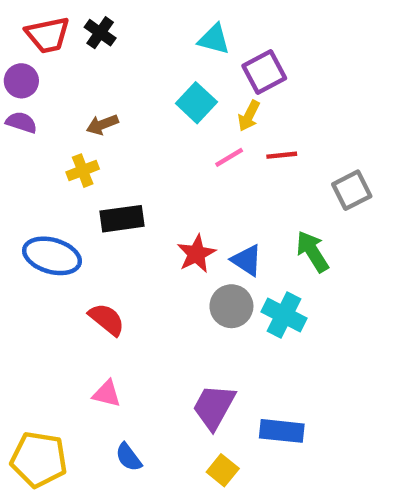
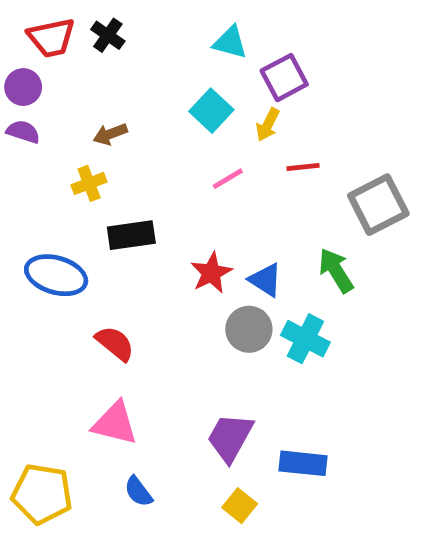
pink line: (229, 157) -> (228, 179), moved
gray square: (352, 190) -> (378, 205), size x1.4
pink triangle: (107, 394) -> (115, 423), size x1.5

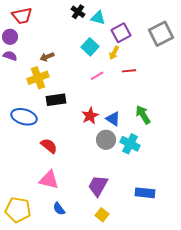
black cross: (108, 35) -> (78, 12), moved
yellow cross: (89, 183) -> (38, 78), size x1.5
gray square: (378, 205) -> (161, 34), moved
blue rectangle: (303, 463) -> (145, 193), moved

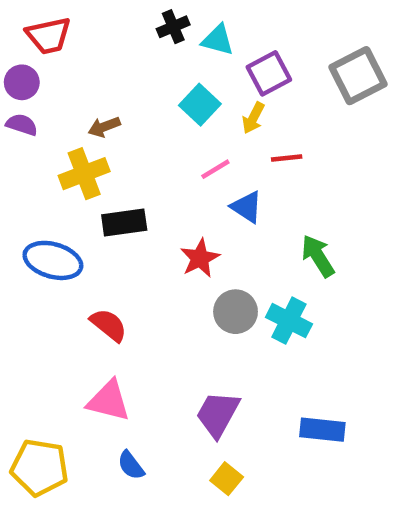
black cross: (78, 12) -> (173, 27), turned 32
blue triangle: (113, 119) -> (247, 207), moved

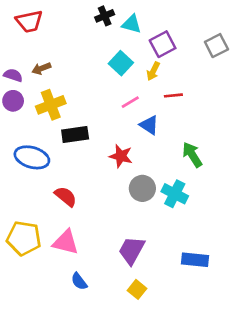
gray square: (358, 76) -> (216, 46), size x0.7
purple circle: (22, 82) -> (13, 101), moved
brown arrow: (104, 127) -> (41, 68), moved
red star: (200, 258) -> (121, 156), turned -30
yellow pentagon: (40, 468) -> (24, 238), moved

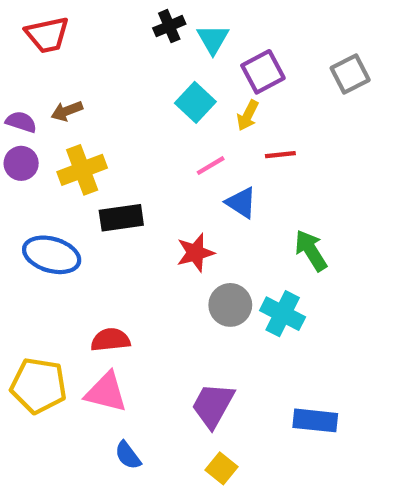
cyan triangle: (132, 24) -> (213, 39), turned 45
red star: (121, 156) -> (195, 253), turned -30
red semicircle: (66, 196) -> (110, 340), moved, turned -45

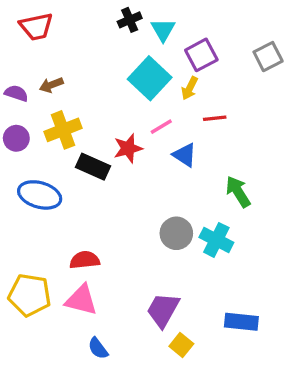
cyan square: (195, 102) -> (150, 78), size x1.4
purple circle: (21, 163) -> (16, 138), moved
black rectangle: (121, 218) -> (93, 167), turned 32
red star: (195, 253) -> (128, 148), moved
yellow square: (222, 468) -> (181, 345), moved

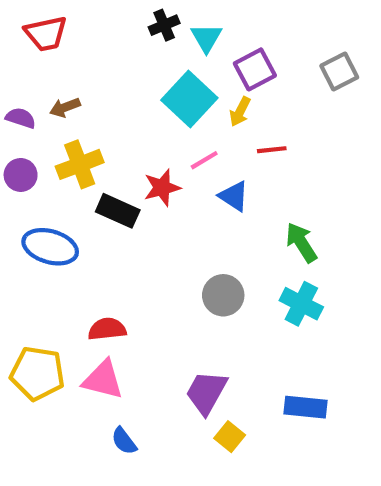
cyan cross: (216, 240) -> (301, 304), moved

